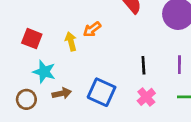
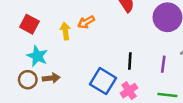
blue square: (102, 92) -> (103, 81), moved
brown circle: (26, 99) -> (28, 80), moved

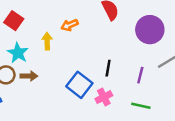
yellow arrow: (65, 31) -> (47, 41), moved

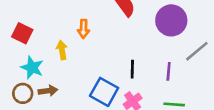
orange arrow: (70, 25) -> (84, 29), turned -56

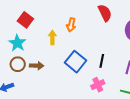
cyan star: (32, 68) -> (17, 43), moved
blue square: (104, 92) -> (75, 62), moved

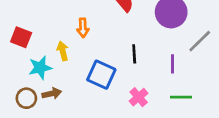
cyan star: (17, 43) -> (40, 68), moved, turned -30
black line: (102, 61) -> (134, 54), moved

